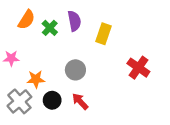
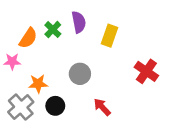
orange semicircle: (26, 20) -> (28, 38), moved
red arrow: (80, 101) -> (102, 107), moved

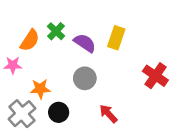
purple semicircle: (79, 22) -> (85, 43), moved, turned -45

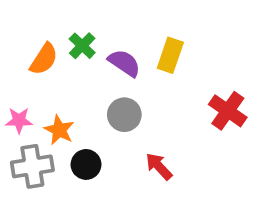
pink star: (13, 65) -> (19, 120), moved
orange star: (40, 89) -> (59, 130), turned 30
gray cross: (22, 114) -> (32, 166), turned 32

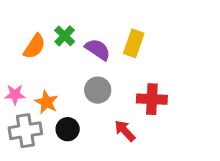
red cross: (228, 111) -> (152, 99), moved, turned -32

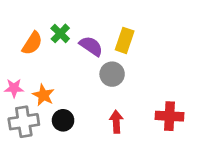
gray circle: (98, 90) -> (112, 74), moved
red cross: (152, 99) -> (169, 116), moved
red arrow: (125, 131) -> (116, 122), turned 40

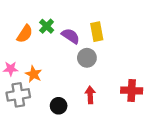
yellow rectangle: (125, 40) -> (97, 32), turned -30
black circle: (63, 120) -> (59, 106), moved

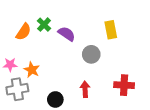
yellow rectangle: (97, 32) -> (111, 30), moved
gray circle: (87, 58) -> (91, 54), moved

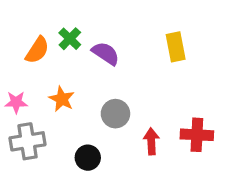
gray circle: (91, 54) -> (115, 114), moved
orange star: (32, 70) -> (62, 99), moved
red arrow: (85, 89) -> (151, 141), moved

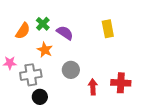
orange star: (62, 99) -> (45, 50), moved
gray cross: (27, 141) -> (31, 75), moved
black circle: (88, 158) -> (40, 97), moved

